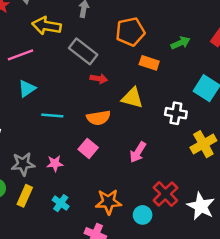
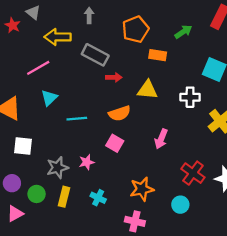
cyan circle: (143, 215) -> (180, 205), moved

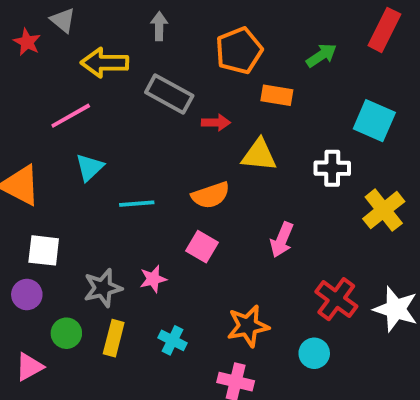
red arrow: (114, 77) -> (216, 122), moved
purple circle: (12, 183) -> (27, 295), moved

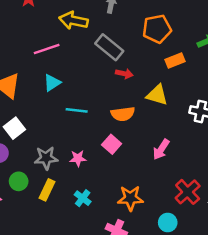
orange rectangle: (277, 95) -> (175, 60), turned -42
red arrow: (216, 122) -> (124, 74), moved
white square: (44, 250) -> (14, 128), turned 35

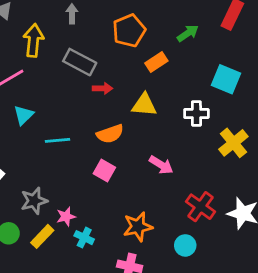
yellow arrow: (74, 21) -> (33, 40), turned 96
pink arrow: (161, 149) -> (161, 165), turned -80
pink star: (78, 158) -> (66, 217), moved
yellow rectangle: (47, 190) -> (42, 236), turned 30

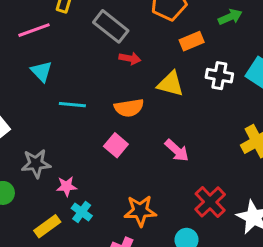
white cross: (196, 114) -> (219, 76), moved
cyan triangle: (24, 115) -> (42, 71), turned -40
yellow rectangle: (42, 236) -> (47, 226), moved

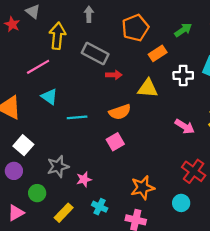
pink square: (116, 145) -> (115, 142), turned 30
pink arrow: (177, 150) -> (185, 127), moved
cyan cross: (82, 212) -> (100, 207), moved
yellow rectangle: (47, 226) -> (64, 213), moved

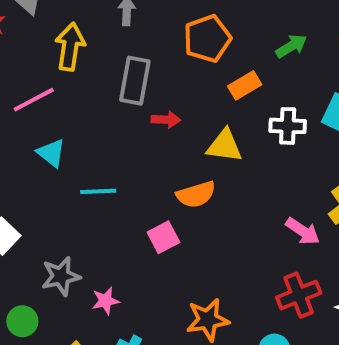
gray rectangle: (95, 53) -> (135, 81), turned 70
orange semicircle: (120, 112) -> (196, 194), moved
pink arrow: (185, 127) -> (303, 231), moved
red cross: (194, 171) -> (299, 295), turned 30

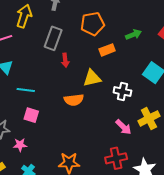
red arrow: (166, 120) -> (65, 60), turned 72
white cross: (288, 126) -> (122, 92), moved
yellow triangle: (224, 146) -> (92, 78), turned -30
pink square: (163, 237) -> (31, 115), moved, turned 35

